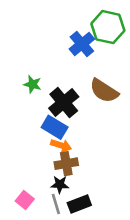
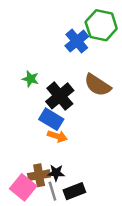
brown cross: (66, 164) -> (39, 175), moved
pink square: (25, 200) -> (23, 187), size x1.5

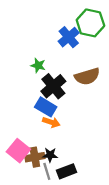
green star: (30, 79) -> (38, 65), moved
brown semicircle: (98, 85) -> (87, 76), turned -50
pink square: (23, 187) -> (18, 151), moved

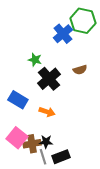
brown semicircle: (87, 76) -> (80, 70), size x0.6
blue rectangle: (46, 107) -> (18, 100), moved

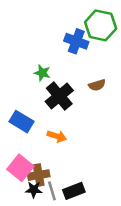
blue cross: (63, 34) -> (76, 41), turned -30
black star: (46, 142) -> (34, 190), moved

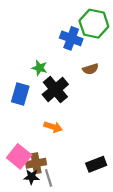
brown semicircle: (97, 85) -> (91, 69), moved
blue rectangle: (22, 122) -> (20, 94), moved, turned 75
black rectangle: (74, 191) -> (96, 164), moved

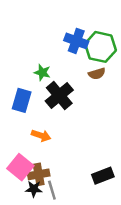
green hexagon: (94, 24) -> (101, 47), moved
orange arrow: (53, 127) -> (41, 136), moved

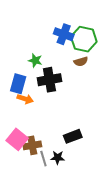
black cross: (59, 96) -> (49, 80), turned 30
orange arrow: (41, 136) -> (25, 99), moved
black rectangle: (103, 176) -> (73, 136), moved
black star: (34, 189) -> (58, 158), moved

